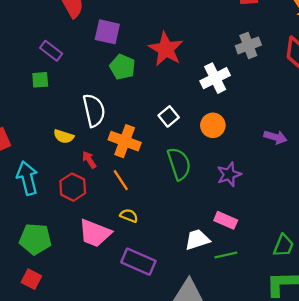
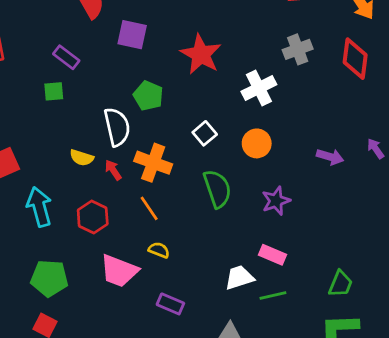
green pentagon: (122, 67) -> (148, 96), moved
red arrow: (89, 160) -> (113, 170), moved
purple rectangle: (138, 262) -> (170, 304), size x0.7

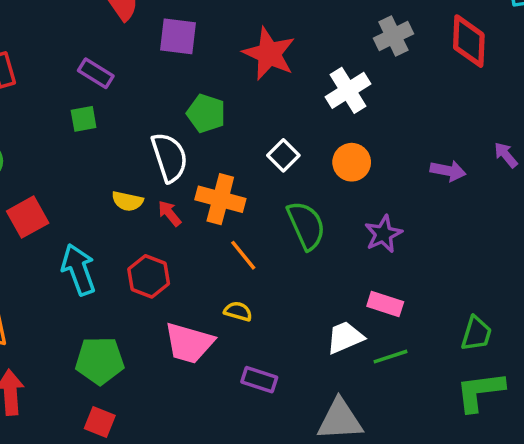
orange line: (149, 208) -> (243, 255), moved

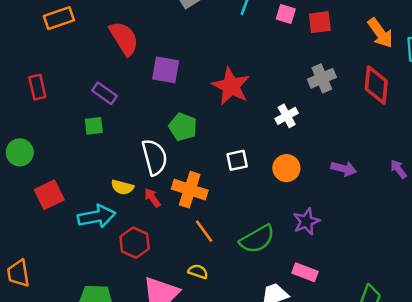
white cross: (348, 90) -> (287, 116), size x0.7
white square: (283, 155) -> (237, 160), turned 30
purple arrow: (448, 171) -> (344, 169), moved
green semicircle: (306, 225) -> (257, 239), moved, turned 81
cyan arrow: (79, 270) -> (97, 216), moved, turned 96

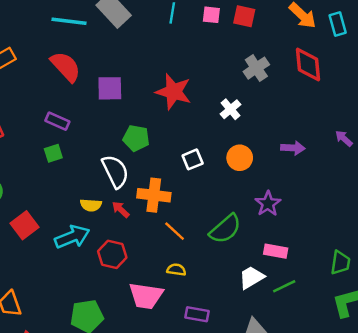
red square: (320, 22) -> (244, 16), turned 30

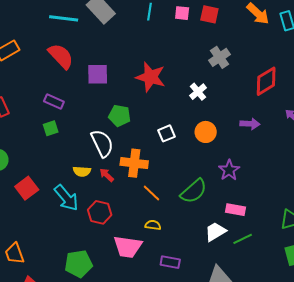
red diamond: (308, 65) -> (266, 81), moved, turned 64
cyan arrow: (72, 237) -> (66, 198), turned 72

